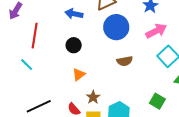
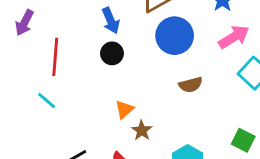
blue arrow: (74, 14) -> (111, 21), turned -120
black circle: (74, 45) -> (112, 53), moved
brown star: (93, 97) -> (142, 130), moved

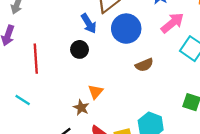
blue arrow: (111, 21) -> (89, 23), moved
cyan line: (47, 101) -> (23, 100), moved
brown star: (142, 130) -> (81, 108), moved

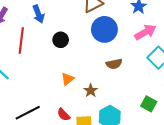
blue arrow: (89, 23) -> (38, 14), moved
brown star: (81, 108) -> (91, 91), moved

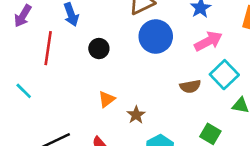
brown semicircle: (114, 64) -> (190, 86), moved

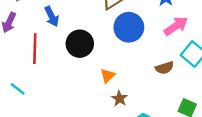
black circle: (99, 49) -> (80, 44), size x1.5
orange triangle: (107, 99) -> (108, 76), moved

